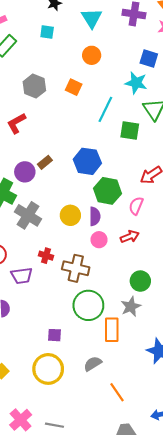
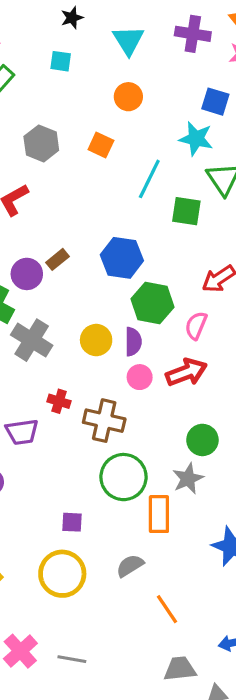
red arrow: (130, 237) -> (186, 372), size x1.4

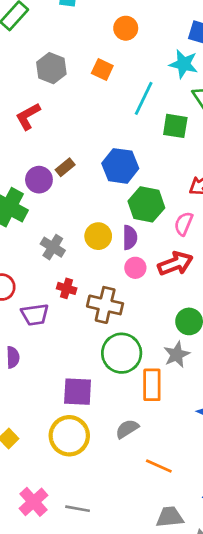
gray cross: (32, 340) -> (53, 247), moved, size x0.7
purple square: (72, 522) -> (78, 392), size x1.6
orange line: (167, 609) -> (159, 466), turned -32

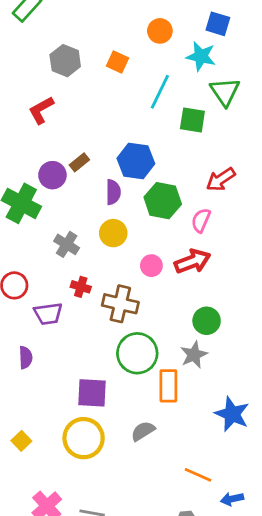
orange circle: (126, 28) -> (160, 31), moved
purple semicircle: (130, 237) -> (113, 192), moved
orange line: (159, 466) -> (198, 475), moved

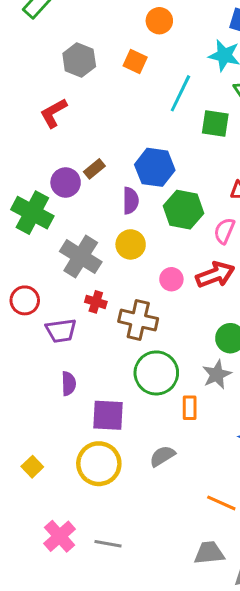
orange circle: (160, 31) -> (159, 21), moved
gray cross: (67, 244) -> (81, 257), size x1.5
purple semicircle: (26, 358) -> (69, 384), moved
orange rectangle: (168, 386) -> (190, 408), size x0.7

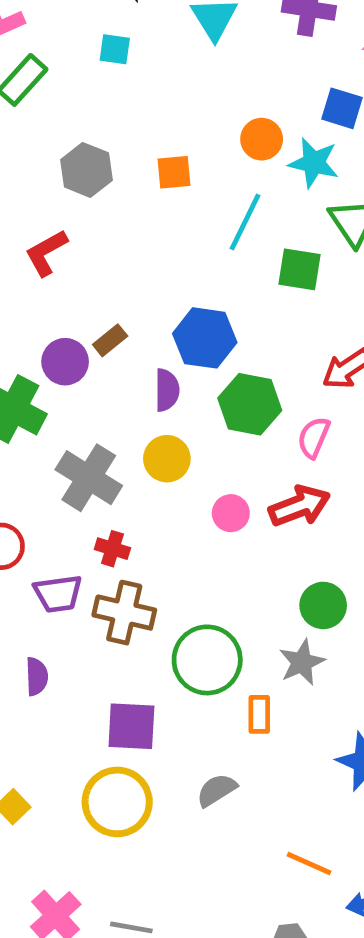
orange circle: (159, 21) -> (262, 139), moved
orange square: (135, 62) -> (174, 172), turned -30
brown cross: (138, 320) -> (124, 613), moved
purple semicircle: (69, 384) -> (37, 676), moved

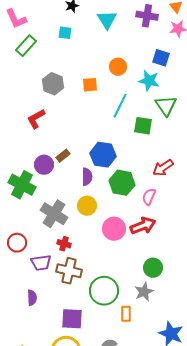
orange circle: (262, 139) -> (118, 67), moved
pink circle: (231, 513) -> (114, 229), size x1.5

